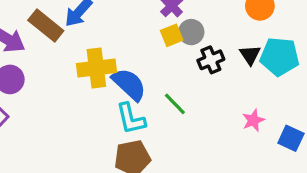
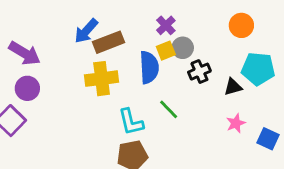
brown rectangle: (46, 26) -> (109, 42), moved, turned -60
black triangle: (250, 55) -> (233, 87), moved, turned 48
blue semicircle: (129, 84) -> (149, 67), moved, turned 44

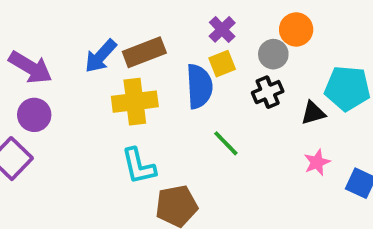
orange circle: (241, 25) -> (296, 29), moved
blue arrow: (86, 31) -> (101, 56), moved
gray circle: (183, 48) -> (273, 54), moved
cyan L-shape: (131, 122) -> (139, 166), moved

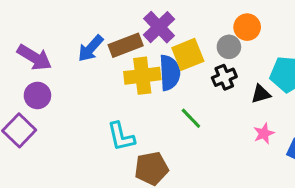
purple cross: (222, 29) -> (159, 27), moved, size x1.5
yellow square: (222, 64) -> (188, 54), size x1.5
yellow cross: (135, 102) -> (142, 76), moved

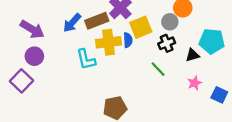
blue semicircle: (170, 73) -> (128, 40), size x0.6
green line: (191, 118) -> (158, 69), moved
cyan L-shape: (121, 137) -> (86, 59), moved

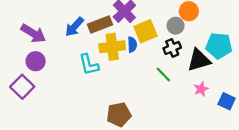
black triangle: (192, 55) -> (199, 60), size x1.6

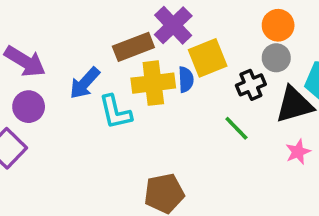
gray circle: (176, 26) -> (276, 58), moved
blue arrow: (74, 27) -> (85, 83), moved

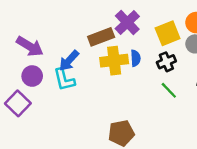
yellow square: (208, 58) -> (168, 33), moved
black cross: (251, 85) -> (166, 62), moved
cyan L-shape: (115, 112) -> (64, 80), moved

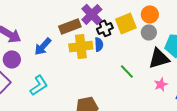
black cross: (166, 62) -> (105, 28), moved
cyan L-shape: (64, 80) -> (39, 85), moved, turned -110

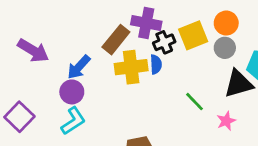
purple cross: (92, 14) -> (146, 23), turned -35
brown rectangle: (70, 26) -> (116, 40), turned -30
purple circle: (12, 59) -> (72, 92), moved
pink star: (161, 84) -> (226, 121), moved

